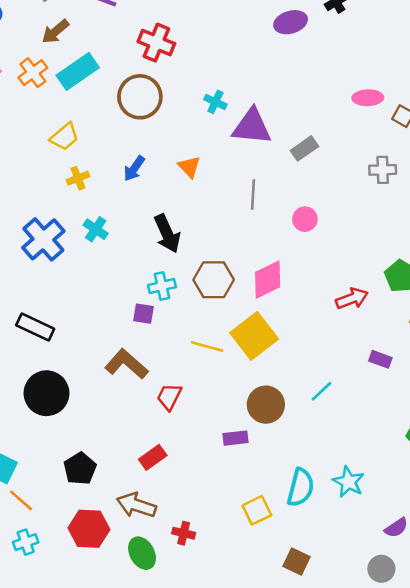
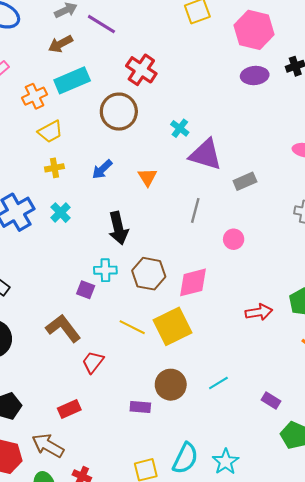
orange cross: (33, 73) -> (34, 96), moved
purple rectangle: (380, 359) -> (271, 401), moved

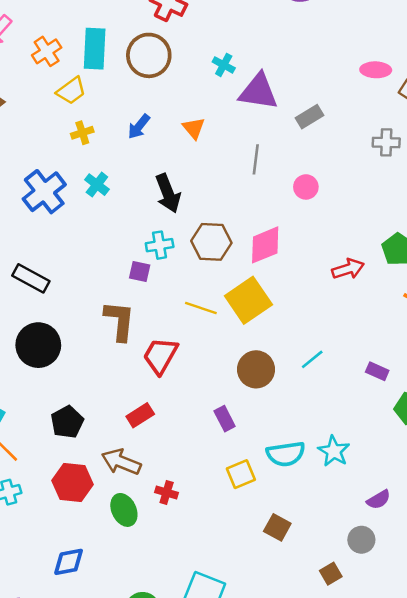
cyan rectangle: (72, 80) -> (95, 49), moved, turned -56
brown L-shape: (63, 328) -> (120, 321), turned 51
red trapezoid: (93, 362) -> (160, 356), size x1.4
purple rectangle: (140, 407) -> (225, 419), moved, turned 66
cyan semicircle: (185, 458) -> (286, 454), turned 64

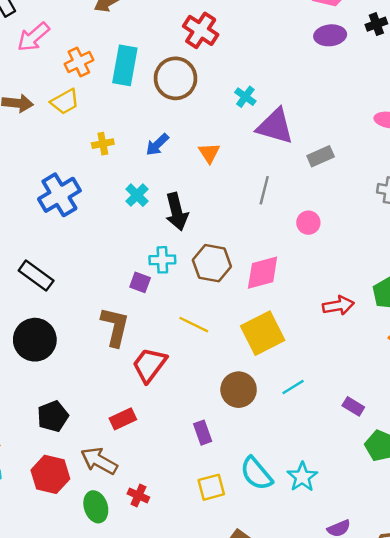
yellow trapezoid: (71, 91) -> (65, 102), moved
cyan cross: (97, 185) -> (137, 195), moved
yellow square: (248, 300) -> (263, 333), moved
cyan semicircle: (286, 454) -> (256, 474), turned 51

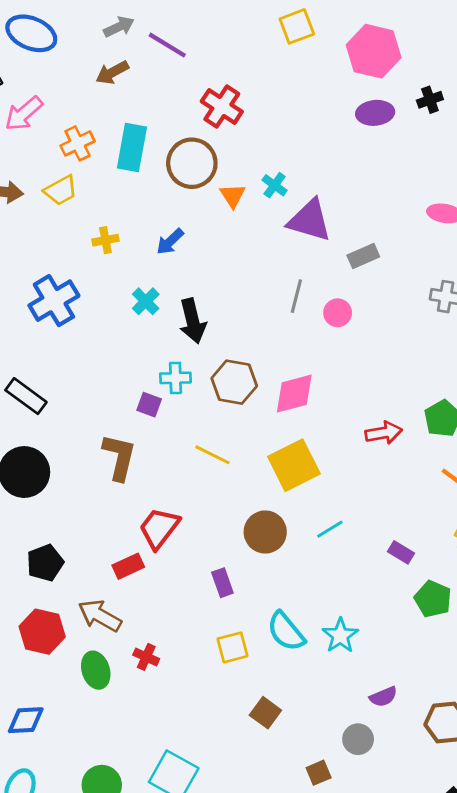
orange triangle: (209, 153) -> (233, 196), moved
pink circle: (308, 223) -> (338, 313), moved
red trapezoid: (149, 365) -> (159, 528), moved

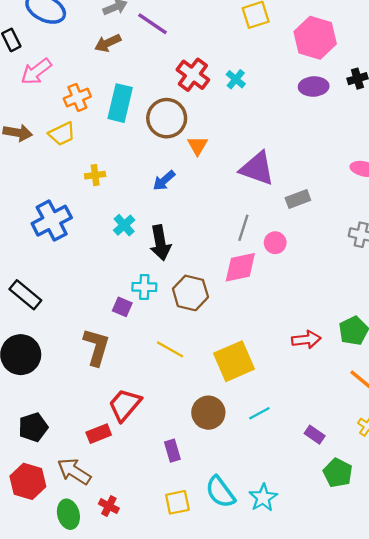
cyan cross: (275, 185) -> (236, 79), moved
blue arrow: (170, 242) -> (164, 181), moved
pink diamond: (294, 394) -> (240, 267), moved

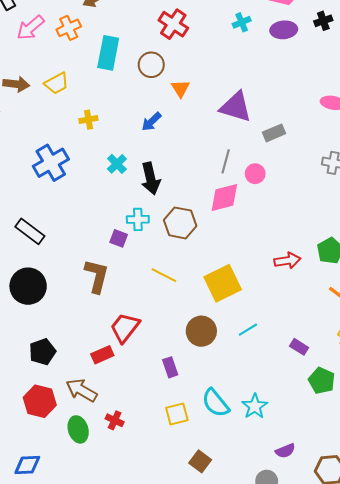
cyan cross: (236, 79) -> (242, 22), moved, turned 30
orange cross: (77, 97) -> (69, 28), moved
brown circle: (167, 118) -> (151, 65), size x0.7

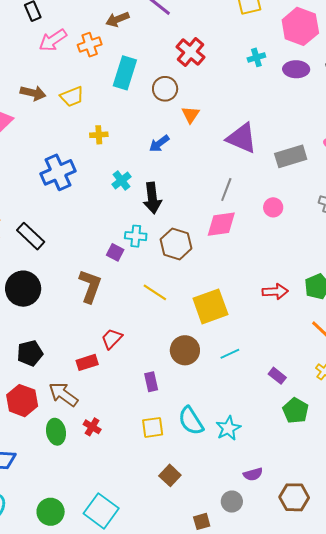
gray rectangle: (274, 133) -> (291, 156), moved, size x1.4
pink circle: (255, 174) -> (273, 207), moved
red trapezoid: (125, 328) -> (112, 339), size x0.7

